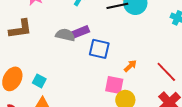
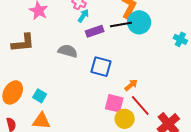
purple rectangle: (80, 32) -> (95, 31), moved
red line: (166, 72) -> (140, 106), moved

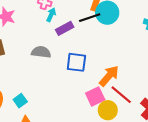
orange arrow: (131, 85) -> (109, 76), size x1.6
cyan square: (40, 96) -> (20, 101), turned 32
pink square: (114, 103) -> (95, 96), turned -30

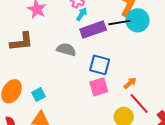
purple rectangle: (65, 28) -> (93, 30), size x1.4
orange arrow: (109, 76) -> (130, 83), size x0.6
pink square: (95, 96) -> (99, 87), moved

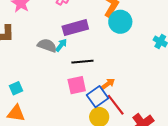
cyan arrow: (82, 14) -> (61, 45), moved
black line: (119, 23) -> (82, 62), moved
blue square: (100, 65) -> (98, 97), moved, turned 35

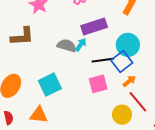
cyan circle: (120, 22) -> (128, 45), moved
cyan square: (16, 88) -> (50, 85), moved, size x1.6
blue square: (98, 97) -> (122, 61), moved

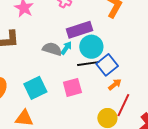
cyan circle: (128, 45) -> (91, 47), moved
pink square: (98, 84) -> (72, 87), moved
red line: (138, 102) -> (123, 105), turned 65

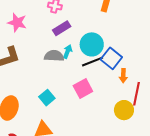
purple rectangle: (80, 30) -> (62, 28), moved, size x0.7
orange arrow: (115, 84) -> (123, 76), turned 144
cyan square: (35, 88) -> (47, 98), size x0.7

